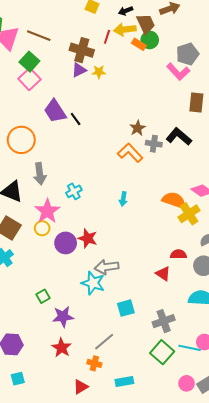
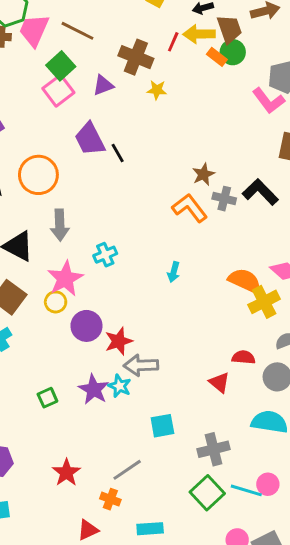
purple triangle: (79, 70) -> (103, 85), moved
red star: (88, 238) -> (119, 341), moved, turned 30
cyan star: (93, 283) -> (120, 386), size x0.7
purple star: (63, 317) -> (94, 389), moved, turned 30

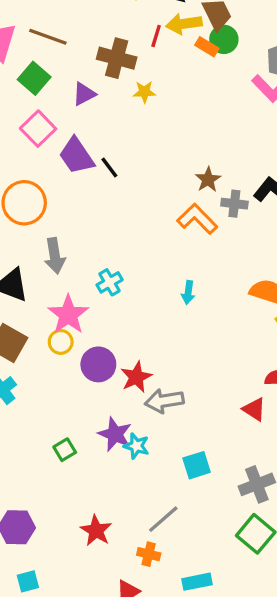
pink square: (58, 91) -> (38, 129), moved
cyan star: (120, 386) -> (136, 446), moved

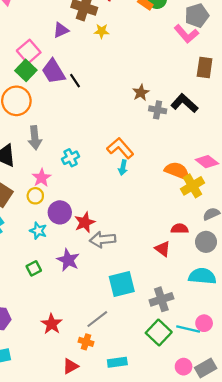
green square: (34, 78) -> (26, 70), moved
orange L-shape: (197, 219) -> (120, 148), moved
pink star: (68, 315) -> (41, 178), size x0.7
cyan star: (136, 446) -> (38, 231), moved
cyan square: (197, 465) -> (122, 284), size x1.4

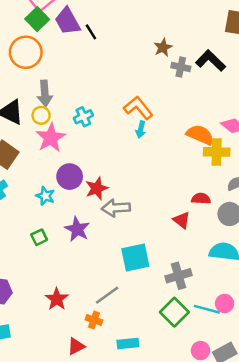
pink star: (41, 178) -> (51, 138), size x1.4
yellow cross: (193, 186) -> (217, 152), turned 30
yellow circle: (35, 196) -> (41, 115), moved

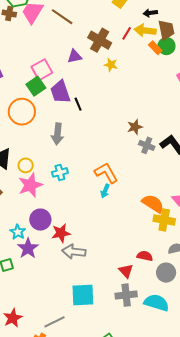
gray arrow: (45, 93) -> (57, 134), moved
purple star: (77, 229) -> (28, 248), moved
gray cross: (178, 276) -> (126, 295), moved

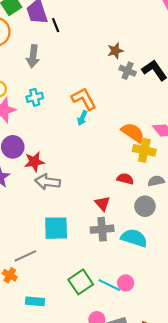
red semicircle: (145, 256) -> (125, 179), moved

